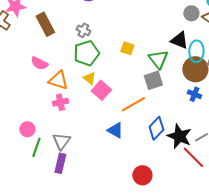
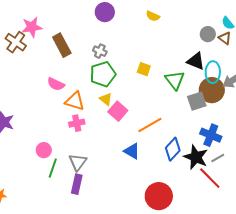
gray square: (153, 80) -> (197, 101), moved
blue cross: (194, 94) -> (211, 135), moved, size x1.5
red circle: (142, 175) -> (159, 196), size x1.4

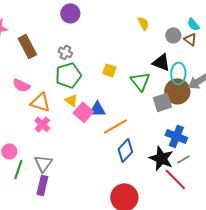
yellow semicircle: (153, 16) -> (143, 23), moved, turned -144
pink cross: (77, 123) -> (42, 124), turned -35
blue diamond: (173, 149) -> (125, 150), moved
blue triangle: (132, 151) -> (97, 109), moved, turned -30

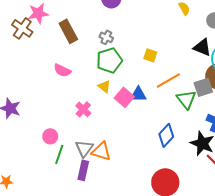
green triangle: (140, 81) -> (186, 99), moved
yellow triangle: (71, 100) -> (104, 86), moved
orange triangle: (40, 102) -> (101, 151), moved
orange line: (115, 126) -> (168, 80), moved

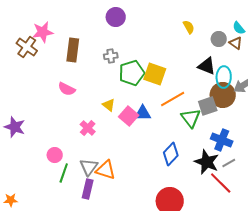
brown rectangle: (68, 31) -> (73, 50), turned 35
gray cross: (106, 37) -> (111, 56), turned -32
yellow square: (150, 55) -> (155, 74), size x1.6
green pentagon: (109, 60) -> (132, 73), moved

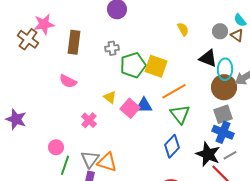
yellow semicircle: (189, 27) -> (183, 29), moved
gray square: (208, 106) -> (223, 114), moved
green triangle: (191, 118) -> (180, 114), moved

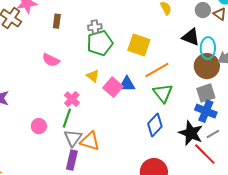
brown rectangle: (74, 42) -> (57, 21), size x0.6
green pentagon: (133, 65) -> (100, 43), moved
green line: (65, 165) -> (67, 118), moved

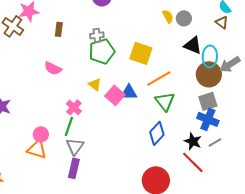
gray circle: (203, 10) -> (184, 18), moved
black star: (191, 133) -> (193, 141), size x0.7
orange triangle: (90, 141) -> (37, 149), moved
red line: (205, 154) -> (193, 162), moved

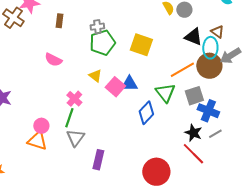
brown triangle: (222, 22) -> (217, 32), moved
orange line: (159, 78) -> (182, 70), moved
gray square: (208, 101) -> (194, 96), moved
blue diamond: (157, 133) -> (146, 113), moved
purple rectangle: (74, 168) -> (98, 160), moved

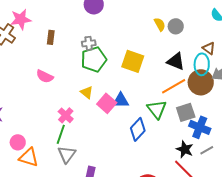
black triangle: (193, 37) -> (176, 61), moved
pink circle: (41, 126) -> (18, 142), moved

